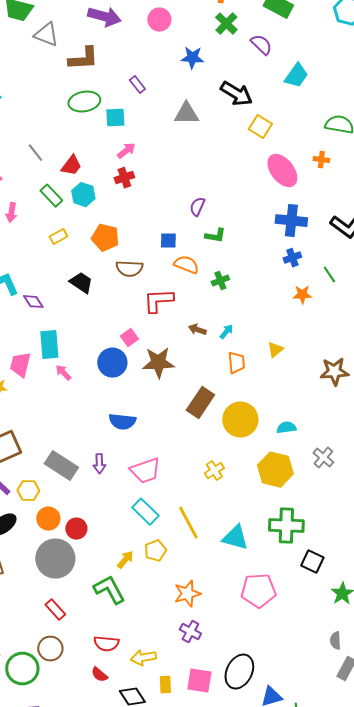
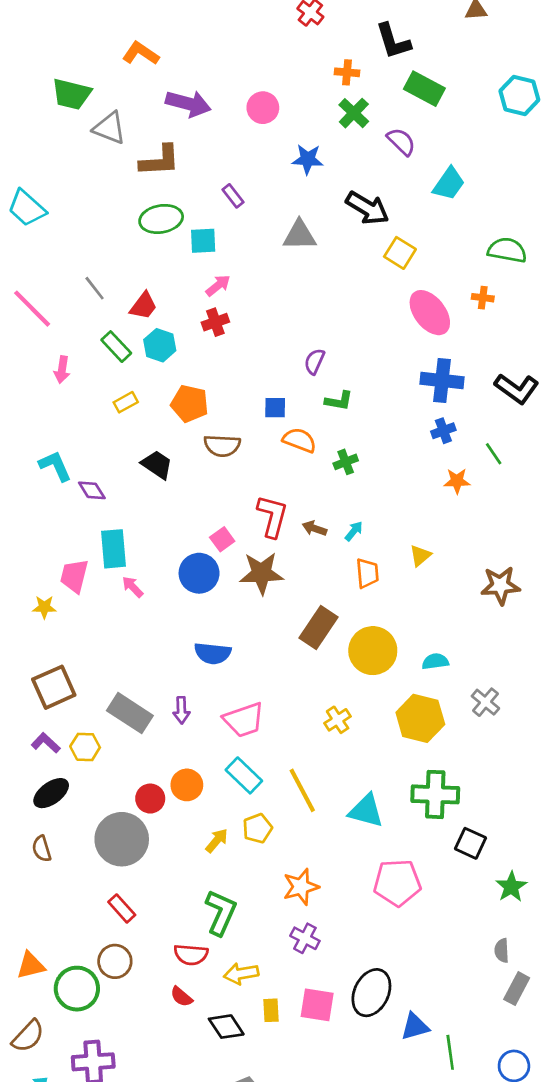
red L-shape: (158, 301) -> (272, 516), moved, turned 108
orange circle: (48, 519) -> (187, 785), moved
green L-shape: (109, 590) -> (221, 913), moved, turned 52

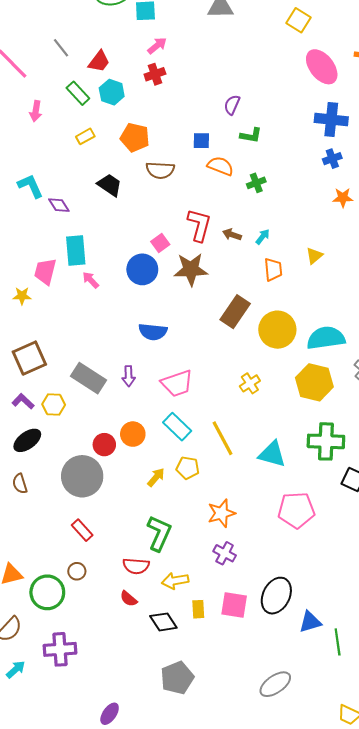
cyan semicircle: (435, 661) -> (326, 338), size x1.8
yellow pentagon: (257, 828) -> (188, 468), turned 30
brown circle: (115, 961) -> (77, 571), size x0.7

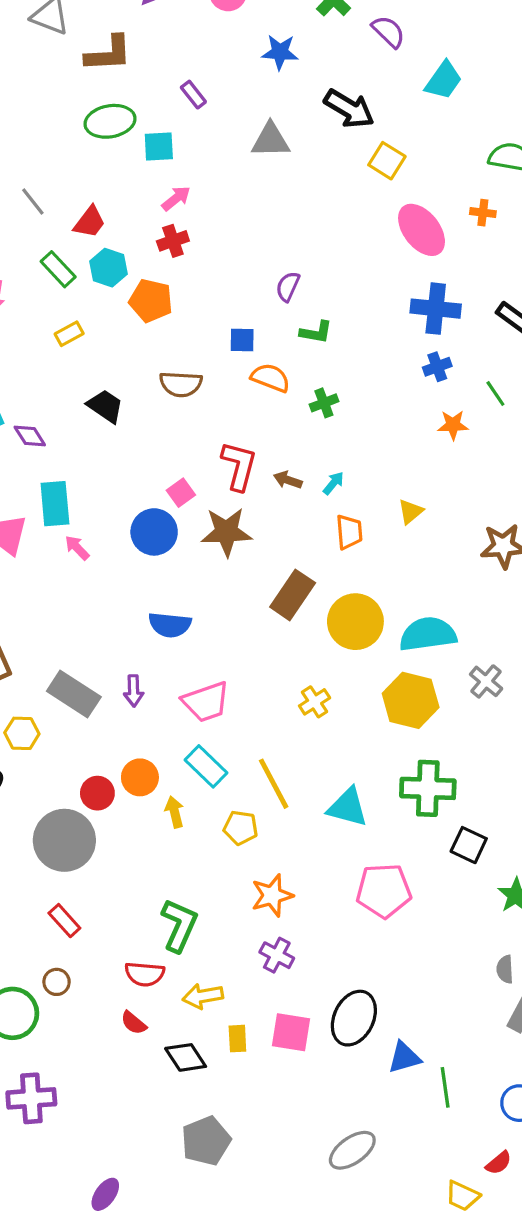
orange pentagon: (135, 137) -> (151, 301), moved
yellow pentagon: (188, 468) -> (241, 828), moved
yellow arrow: (156, 477) -> (175, 812), moved, turned -54

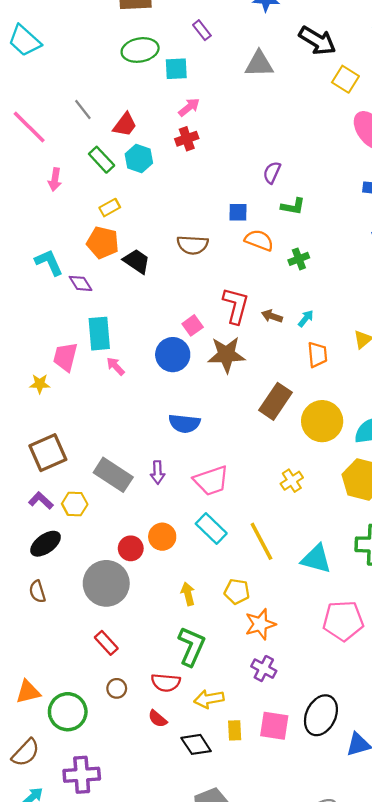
orange pentagon: (151, 301) -> (103, 243), moved
yellow arrow: (175, 812) -> (188, 594), moved
yellow pentagon: (241, 828) -> (237, 592), moved
brown circle: (57, 982) -> (117, 688), moved

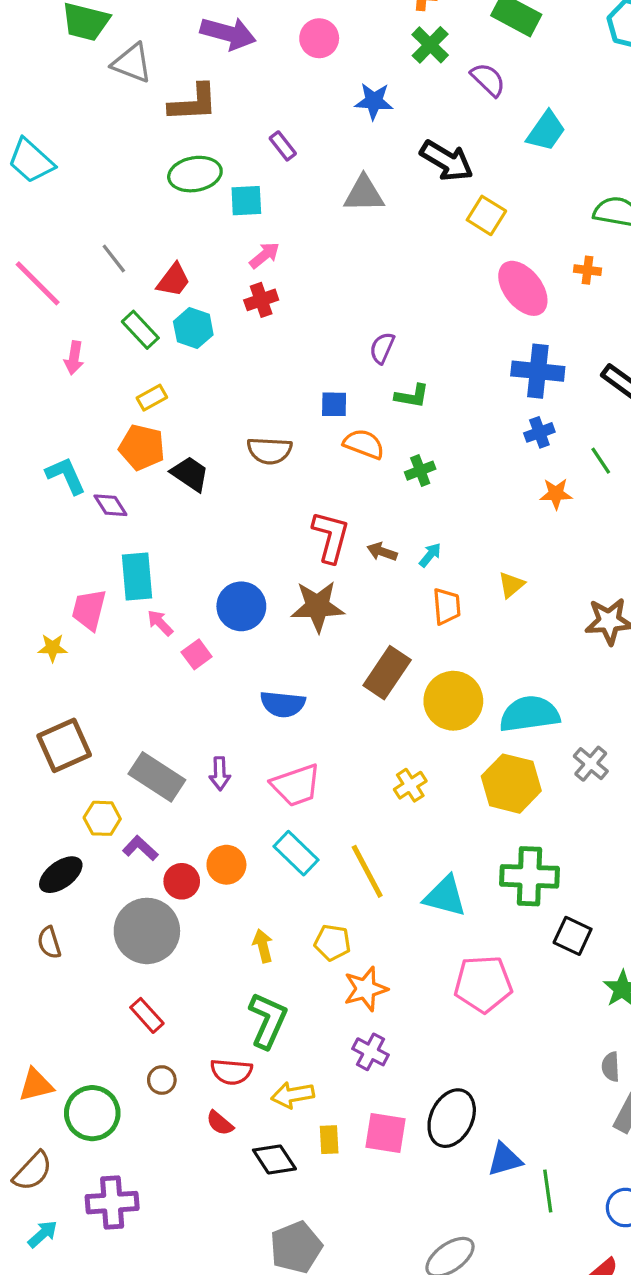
pink square: (193, 325) -> (197, 654), moved
blue semicircle: (184, 423) -> (283, 704), moved
purple L-shape: (41, 500) -> (140, 848), moved

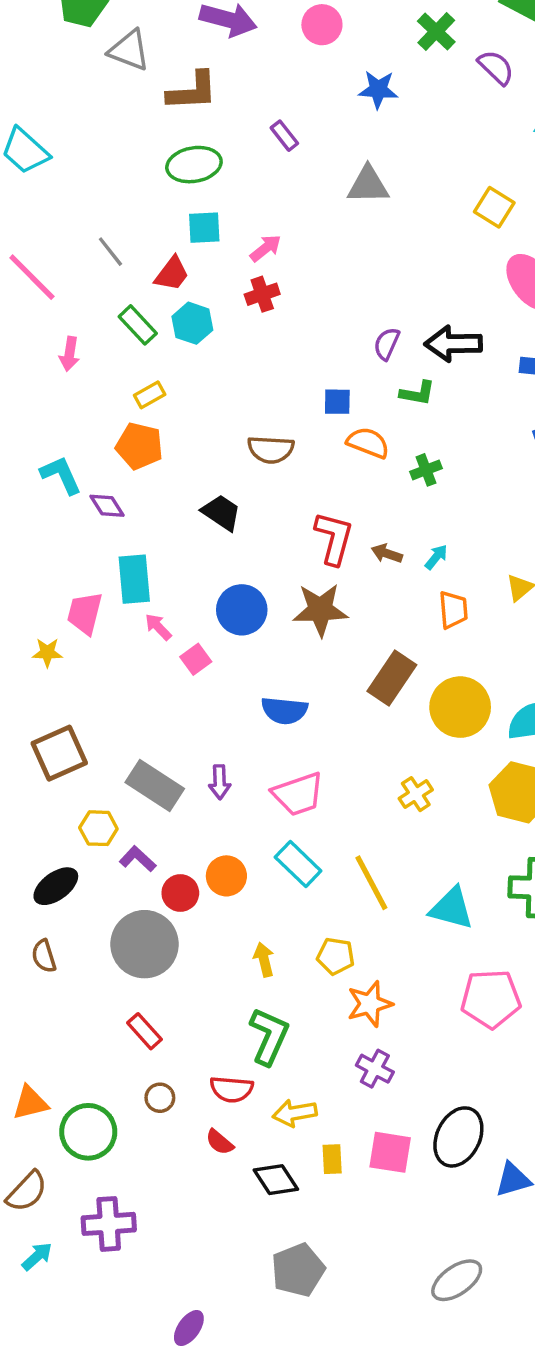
black arrow: (447, 161) -> (453, 344), moved, turned 148
cyan square: (246, 201) -> (204, 228), moved
black trapezoid: (190, 474) -> (221, 513), moved

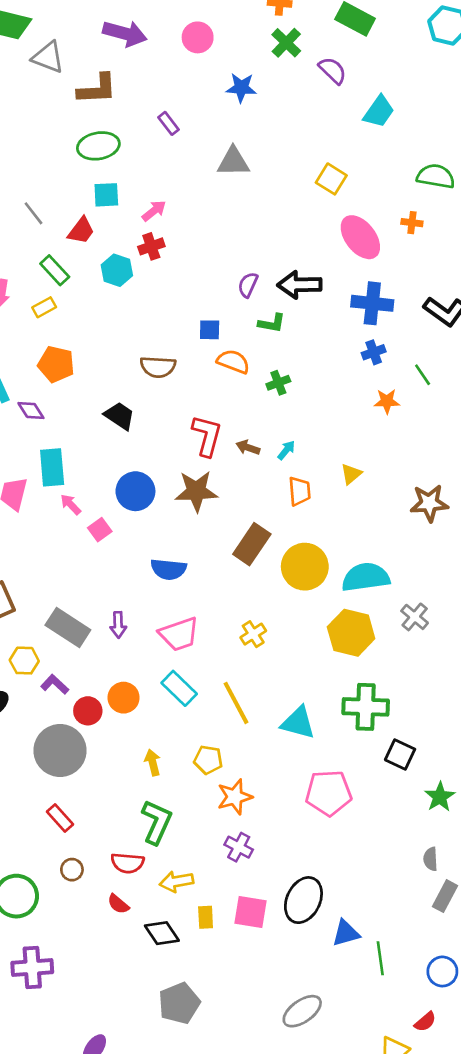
cyan hexagon: (192, 323) -> (117, 270), moved
yellow rectangle: (150, 395) -> (44, 307), moved
yellow cross: (416, 794) -> (253, 634), moved

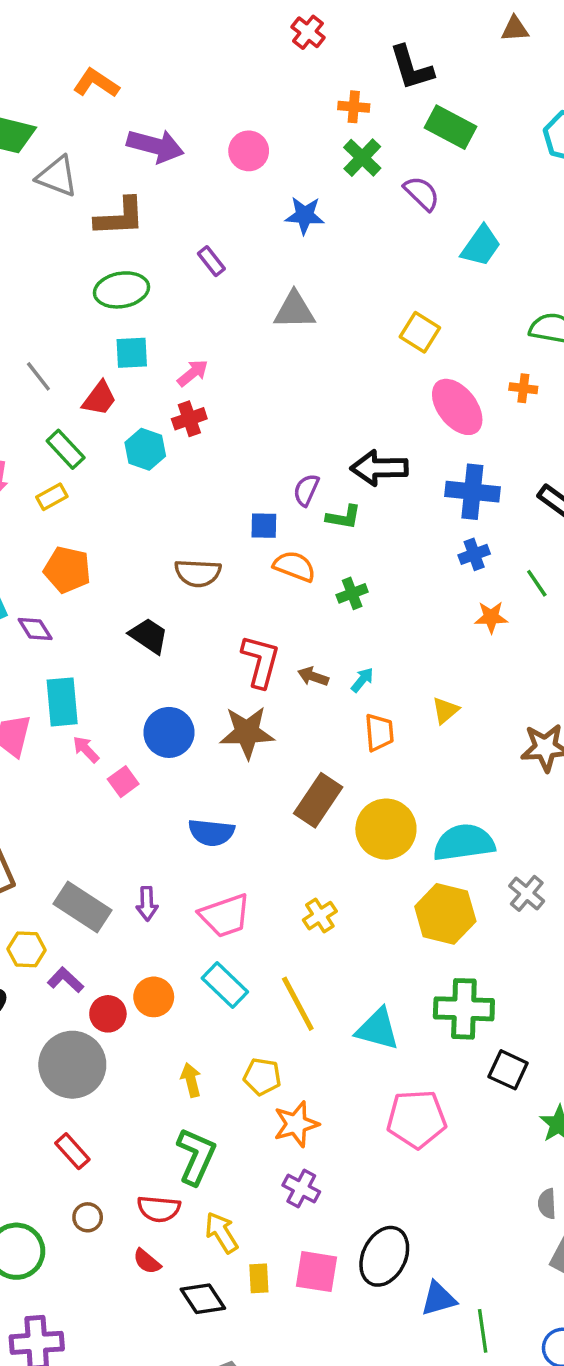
purple semicircle: (248, 285) -> (306, 490), moved
yellow arrow: (176, 882) -> (222, 1233), turned 68

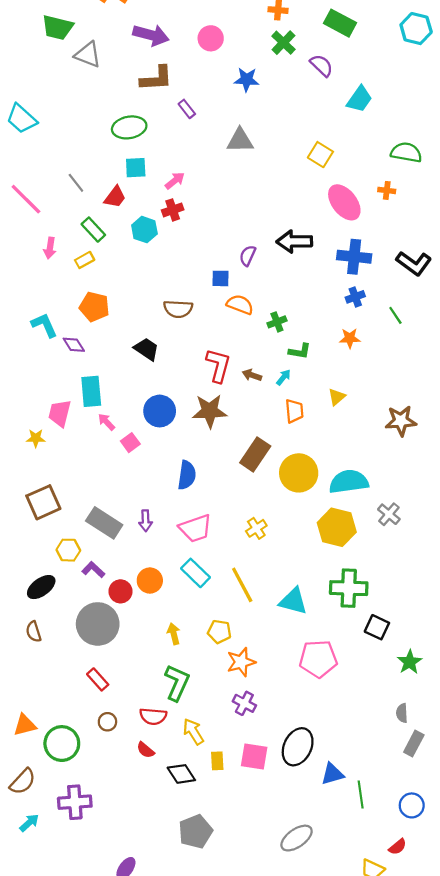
brown L-shape: (120, 217) -> (156, 79), moved
green L-shape: (344, 517) -> (300, 351), moved
orange star: (491, 617) -> (350, 338), moved
blue semicircle: (211, 832) -> (187, 475), turned -88

